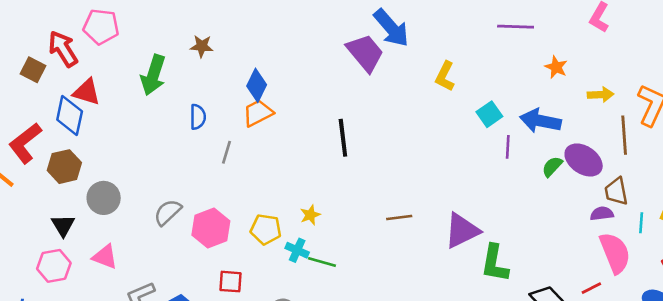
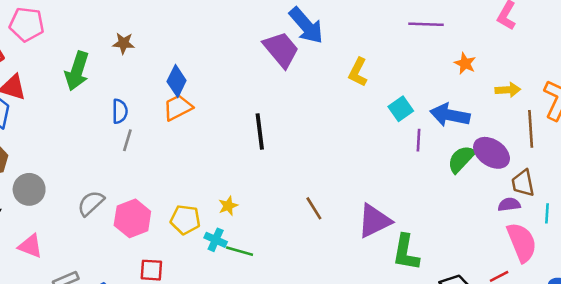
gray line: (227, 152) -> (127, 140), moved
green semicircle: (552, 167) -> (461, 159), size x1.4
brown line: (399, 218) -> (314, 208), turned 65

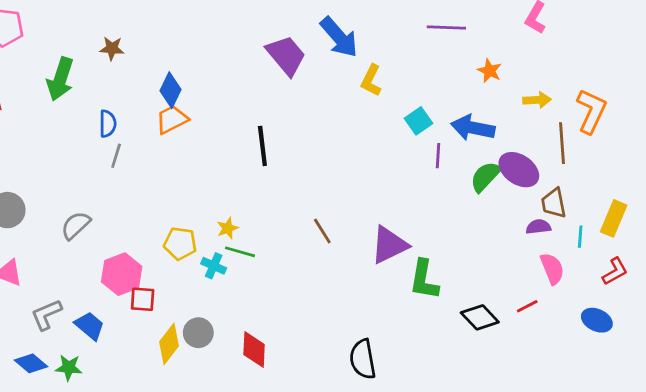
blue arrow: (306, 26) -> (339, 37), moved
pink hexagon: (132, 218) -> (122, 274), moved
pink semicircle: (522, 242) -> (552, 269), size x0.7
green line: (240, 251) -> (240, 252), moved

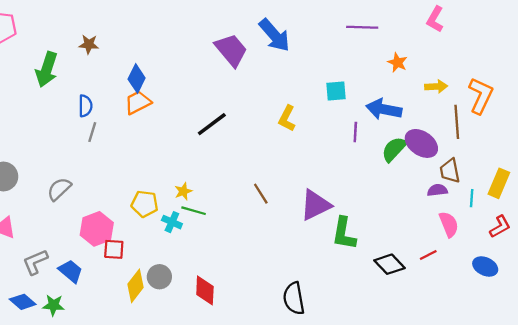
yellow L-shape: (371, 80) -> (287, 118), moved
cyan square: (418, 121) -> (336, 91), moved, turned 30
black line: (262, 146) -> (212, 124), turned 60

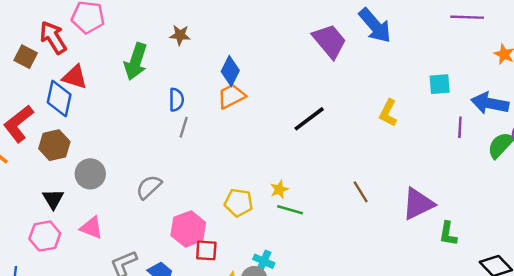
cyan cross: (172, 222) -> (264, 261), moved
green L-shape: (344, 233) -> (448, 234), size x0.7

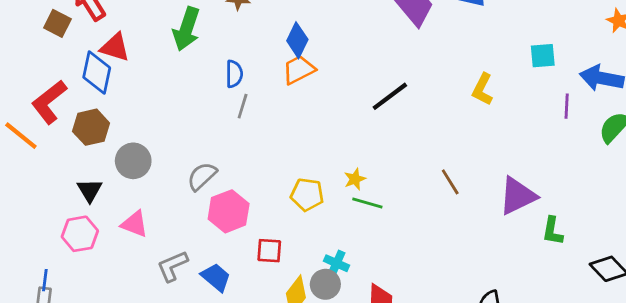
pink hexagon: (188, 229) -> (229, 211), moved

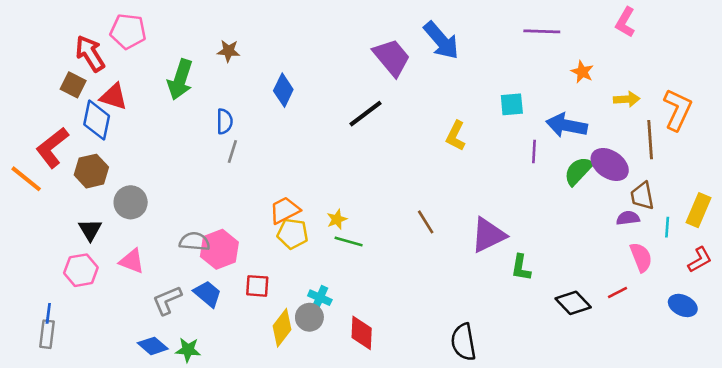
brown square: (57, 23) -> (73, 85), moved
orange trapezoid: (299, 70) -> (285, 210), moved
black line: (390, 96) -> (366, 114), moved
gray semicircle: (202, 176) -> (195, 242), moved, turned 48
blue trapezoid: (216, 277) -> (208, 294), moved

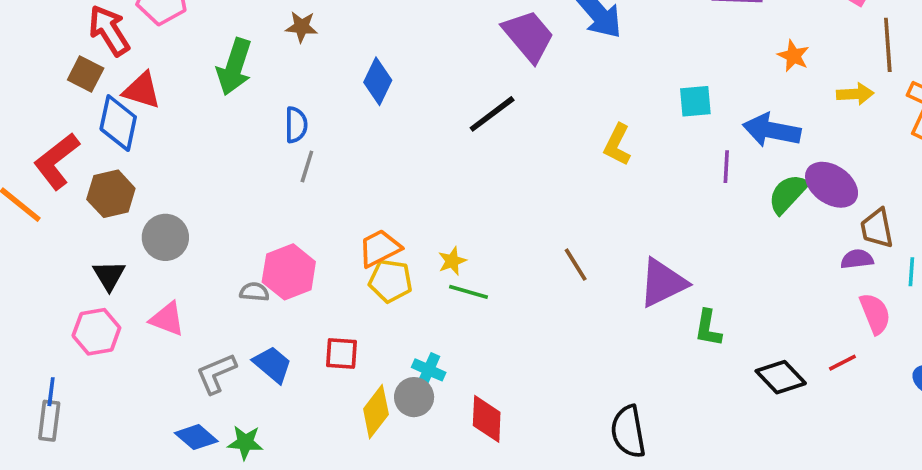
brown line: (650, 140) -> (888, 45), moved
gray semicircle: (195, 242) -> (254, 292), size x0.7
pink hexagon: (219, 249) -> (289, 272), moved

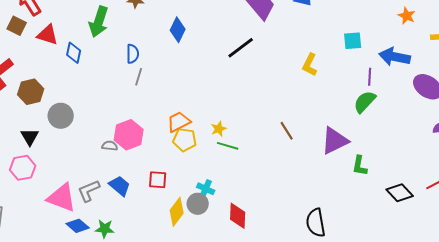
blue diamond: (118, 123) -> (74, 53), moved, size x0.7
green semicircle: (788, 194) -> (365, 102), moved
pink triangle: (167, 319) -> (62, 198), moved, size x1.5

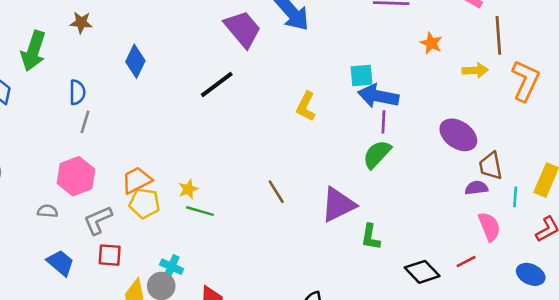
blue arrow: (395, 57) -> (378, 96), moved
pink hexagon: (129, 135) -> (76, 176), moved
gray L-shape: (89, 191) -> (98, 220), moved

